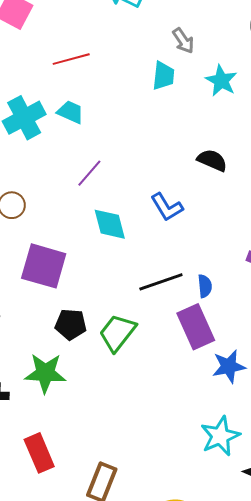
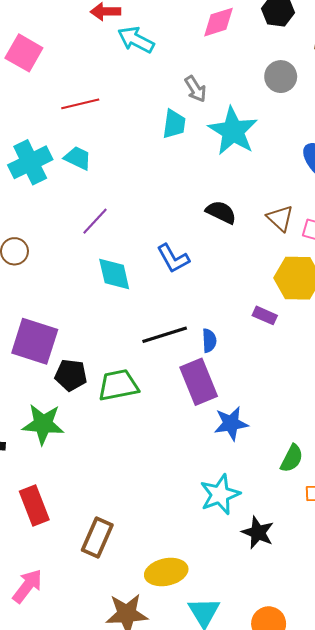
cyan star: (221, 81) -> (233, 131), size x1.5
purple square: (44, 266) -> (35, 341), moved
green trapezoid: (117, 333) -> (118, 385), turned 39

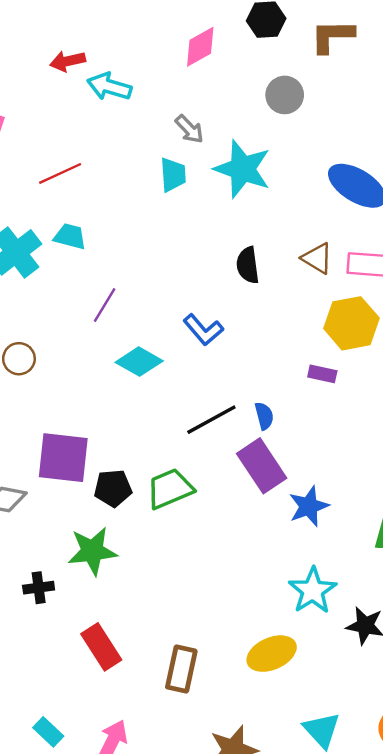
black semicircle: (221, 212) -> (248, 265), turned -112
cyan diamond: (114, 274) -> (139, 362), turned -36
yellow ellipse: (166, 572) -> (272, 654), moved

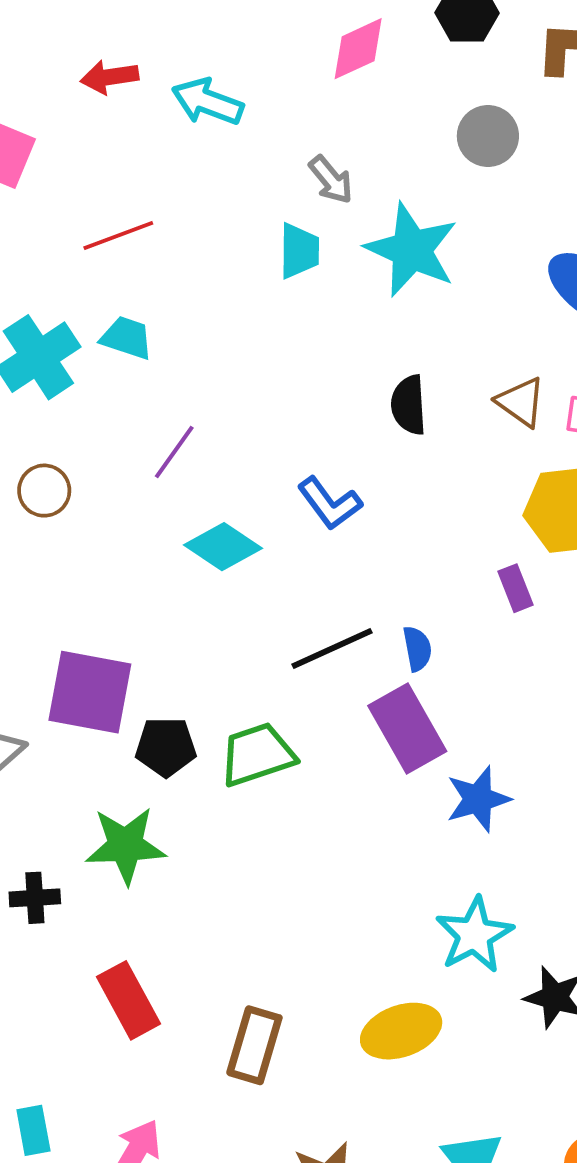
red arrow: (68, 61) -> (109, 77), moved
brown circle: (19, 359) -> (44, 491), moved
purple rectangle: (322, 374) -> (515, 588), turned 52
cyan rectangle: (48, 732) -> (33, 1130), turned 32

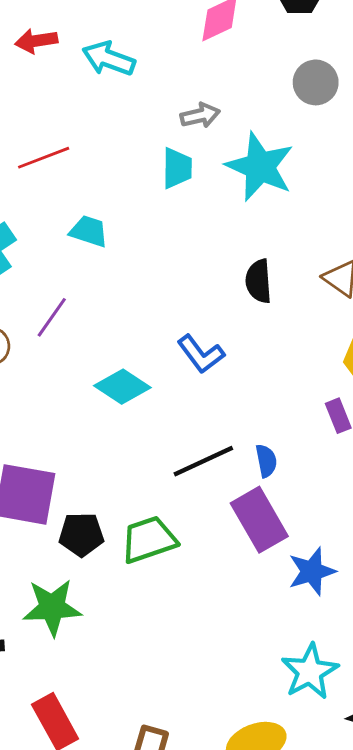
gray arrow: (331, 180) -> (200, 115), turned -63
cyan trapezoid: (127, 338) -> (89, 231), moved
purple line: (174, 452) -> (52, 317), moved

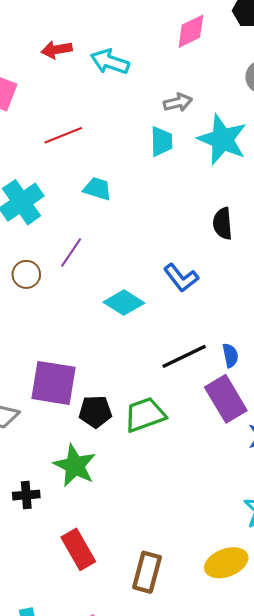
green star: (52, 607) -> (75, 466), turned 30

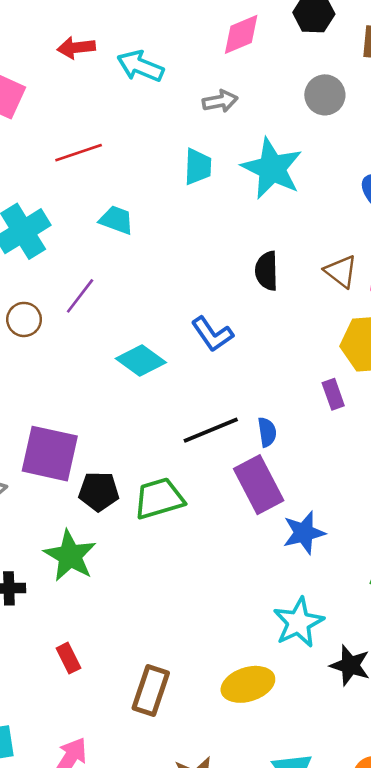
gray arrow: (178, 102) -> (220, 101), moved
red rectangle: (78, 549) -> (69, 658), size x0.6

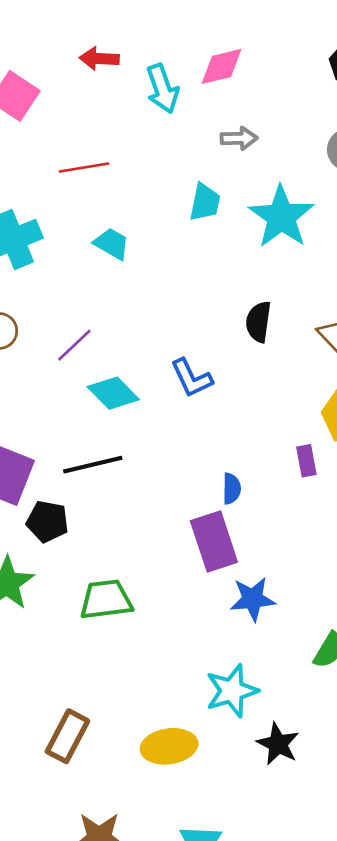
pink diamond: (241, 34) -> (222, 66), moved
cyan arrow: (140, 66) -> (163, 89), turned -141
purple line: (80, 296) -> (74, 345), moved
black line: (211, 430) -> (93, 465), moved
green trapezoid: (159, 498) -> (106, 600), moved

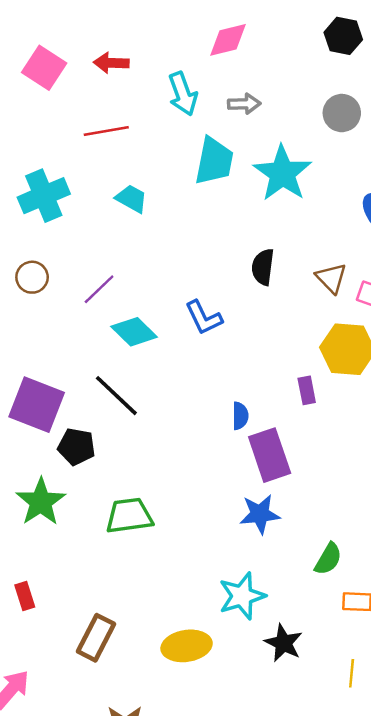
red arrow: (99, 59) -> (111, 63), moved
cyan arrow: (163, 89) -> (183, 94), moved
cyan trapezoid: (205, 202) -> (214, 161), size x1.4
black line: (93, 465) -> (116, 396), turned 57
purple rectangle: (214, 542) -> (270, 455), moved

